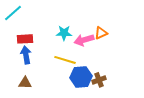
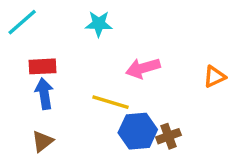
cyan star: (64, 33) -> (99, 24), moved
orange triangle: (101, 33) -> (214, 77), moved
brown triangle: (25, 83) -> (42, 141), turned -40

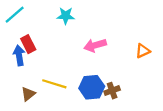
red rectangle: (42, 66) -> (28, 44), turned 66
blue arrow: (44, 94) -> (19, 55), moved
yellow line: (111, 102) -> (54, 84), moved

